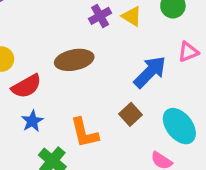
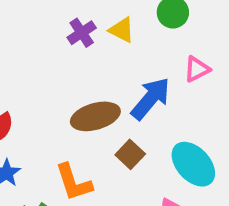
brown ellipse: (74, 60) -> (95, 116), moved

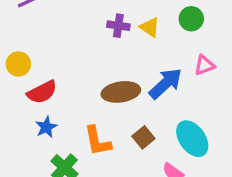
purple cross: (82, 33) -> (118, 26), turned 35
brown square: (130, 154) -> (143, 137), moved

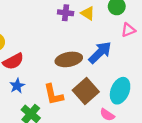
pink triangle: (204, 65) -> (128, 30), moved
brown square: (143, 137) -> (86, 91), size x1.6
cyan ellipse: (192, 139) -> (120, 91), turned 60

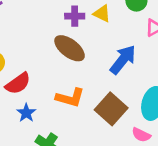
brown ellipse: (69, 59) -> (70, 48), moved, turned 55
orange L-shape: (53, 95) -> (70, 98), moved, turned -55

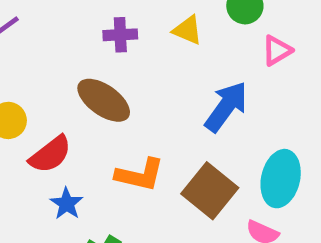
purple cross: (75, 16) -> (120, 35), moved
brown ellipse: (70, 48) -> (104, 100), moved

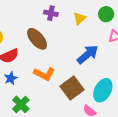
yellow triangle: (187, 30) -> (80, 18), turned 40

